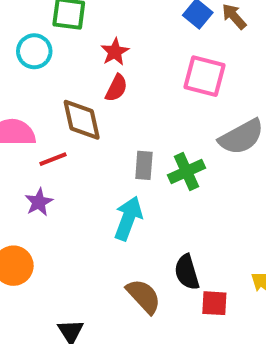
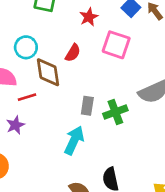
cyan circle: (34, 51) -> (26, 47), moved
red star: (115, 52) -> (89, 17), moved
pink square: (204, 76) -> (116, 45), moved

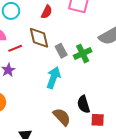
brown diamond: (48, 72) -> (39, 38), moved
gray rectangle: (87, 106) -> (61, 51), turned -32

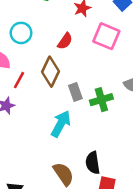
brown diamond: (39, 38) -> (50, 72), turned 30
red line: (15, 48) -> (19, 80), turned -48

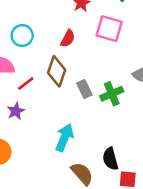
red line: (19, 80) -> (26, 84), turned 30
cyan arrow: (61, 124) -> (64, 138), moved

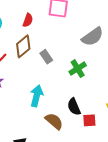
brown diamond: (57, 71) -> (23, 46), turned 40
green cross: (112, 94) -> (78, 69), moved

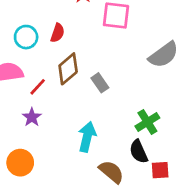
red semicircle: (28, 20) -> (58, 33), moved
green cross: (78, 69) -> (147, 122), moved

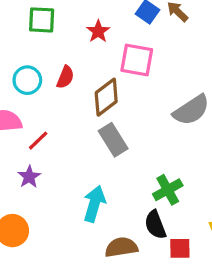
brown diamond: (68, 69) -> (106, 97), moved
gray rectangle: (100, 83) -> (113, 140), size x1.4
brown semicircle: (111, 172) -> (121, 247), turned -52

